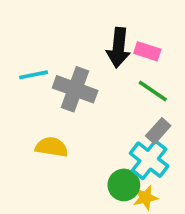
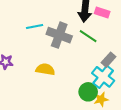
green line: (153, 91) -> (88, 36), moved

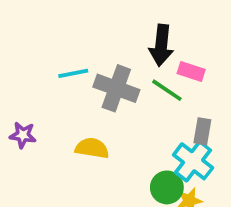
pink rectangle: (102, 13) -> (191, 71), moved
gray rectangle: (108, 60) -> (202, 131), turned -32

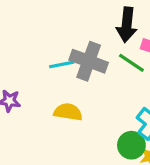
cyan line: (73, 73) -> (62, 64), moved

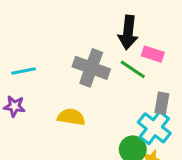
cyan line: (62, 64) -> (24, 71), moved

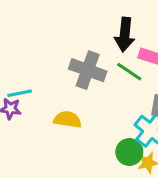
cyan line: (24, 71) -> (20, 93), moved

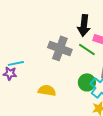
yellow semicircle: (68, 120) -> (47, 90), moved
green circle: (129, 152) -> (87, 82), moved

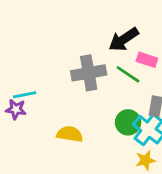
black arrow: (84, 25) -> (124, 39), turned 50
gray cross: (60, 48) -> (89, 73), turned -30

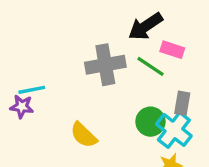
yellow semicircle: (70, 134) -> (84, 135), turned -145

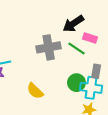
cyan cross: (174, 130) -> (91, 88), turned -30

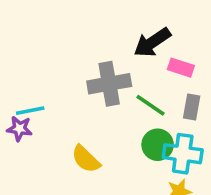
green line: (76, 48) -> (150, 105), moved
gray rectangle: (96, 71) -> (192, 107), moved

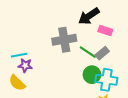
gray rectangle: (192, 107) -> (102, 53), moved, turned 40
purple star: (19, 129) -> (25, 65), moved
yellow semicircle: (86, 159) -> (17, 83), moved

